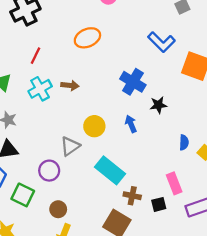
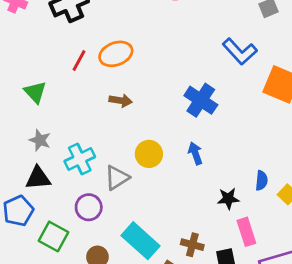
orange ellipse: (87, 38) -> (116, 54), moved
cyan cross: (40, 89) -> (80, 159), moved
black star: (158, 105) -> (228, 199), moved
cyan rectangle: (110, 170) -> (140, 241), moved

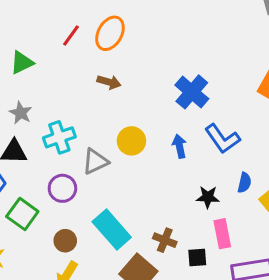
blue L-shape: (240, 51) -> (222, 139), moved
orange ellipse: (116, 54) -> (110, 33), turned -48
green triangle: (35, 92) -> (22, 63), turned 40

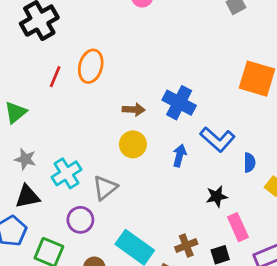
brown arrow: (109, 82) -> (134, 110), moved
yellow circle: (131, 141) -> (133, 144), moved
blue arrow: (179, 146) -> (179, 156), turned 40
blue semicircle: (244, 183) -> (249, 162), moved
brown cross: (165, 240) -> (186, 246), turned -30

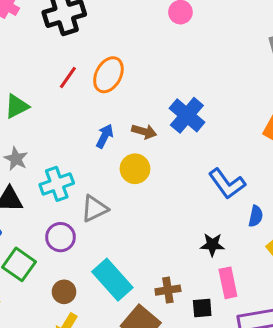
blue cross: (179, 103) -> (187, 115), moved
blue arrow: (179, 156) -> (105, 136), moved

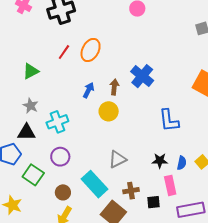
brown arrow: (144, 132) -> (114, 87), turned -98
blue L-shape: (227, 184) -> (169, 121), turned 30
gray triangle: (95, 209) -> (118, 159), moved
blue semicircle: (256, 216) -> (182, 163), moved

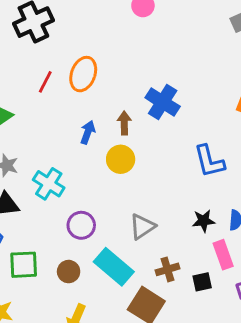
cyan cross: (57, 122) -> (49, 184), turned -30
purple circle: (60, 157) -> (81, 225), moved
green square: (33, 175) -> (24, 265), turned -30
brown circle: (63, 192) -> (69, 272), moved

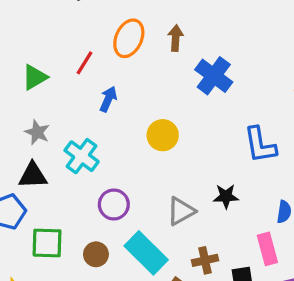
red line: (45, 82) -> (84, 63), moved
brown arrow: (124, 123) -> (176, 38), moved
blue arrow: (88, 132) -> (108, 99), moved
black star: (204, 221) -> (226, 196), moved

